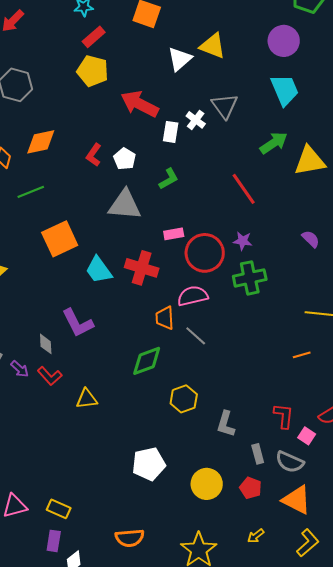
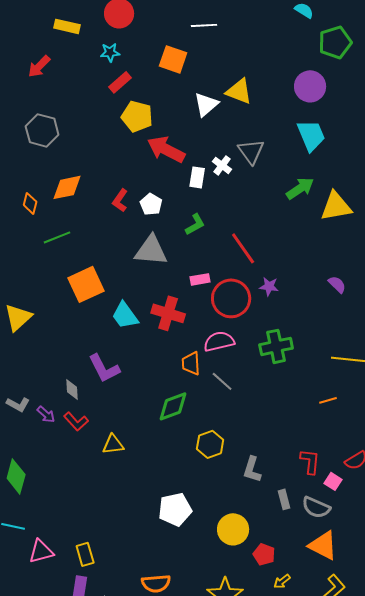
yellow pentagon: (93, 71) -> (137, 116), moved
red line: (244, 189) -> (243, 248), moved
green cross: (250, 278) -> (276, 346), moved
red pentagon: (251, 488) -> (264, 554), moved
yellow rectangle: (59, 509) -> (85, 554), turned 50

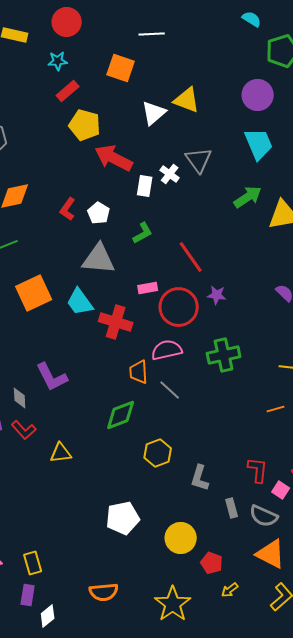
cyan trapezoid: (125, 315) -> (80, 302), moved

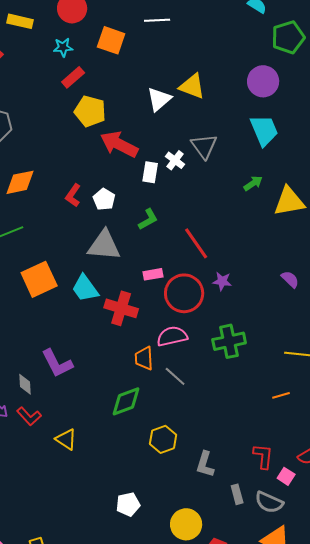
orange square: (121, 68) -> (111, 40), moved
green arrow: (248, 197) -> (253, 183), size x0.7
yellow triangle: (61, 453) -> (66, 439), turned 40
white pentagon: (123, 518) -> (128, 504), size x0.7

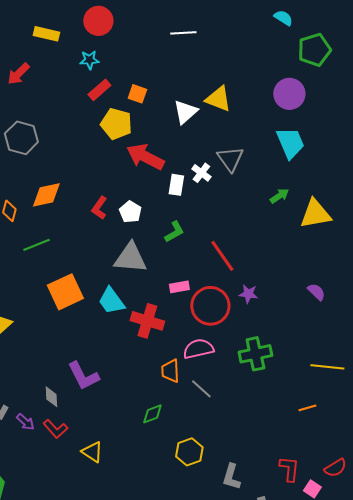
orange square: (111, 40) -> (137, 94), moved, size x0.7
green diamond: (126, 401) -> (152, 414), size x0.7

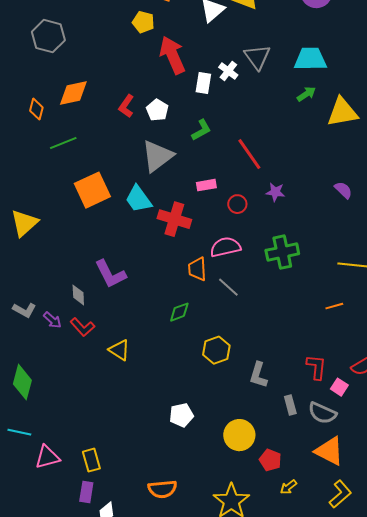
yellow pentagon: (116, 124) -> (143, 22), size x0.7
cyan trapezoid: (290, 143) -> (310, 59), moved, turned -68
red arrow: (145, 157) -> (172, 55), turned 39
gray triangle: (130, 258) -> (157, 156), turned -42
red circle: (210, 306) -> (237, 204), size x0.5

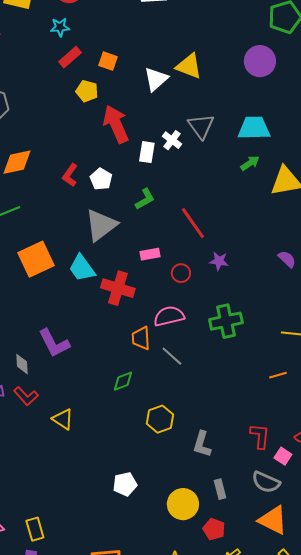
gray rectangle: (290, 405) -> (220, 489), moved

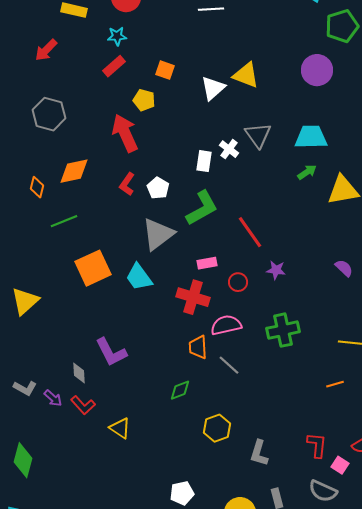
red rectangle: (70, 57) -> (114, 66), moved
red arrow: (116, 124) -> (125, 133), moved
green L-shape: (145, 199) -> (202, 208), size x1.6
red cross: (118, 288) -> (193, 297), moved

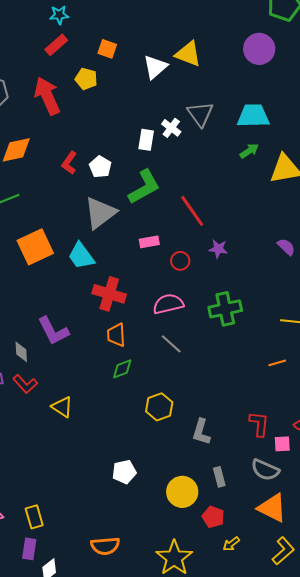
red arrow: (125, 133) -> (47, 96), moved
red cross: (193, 297) -> (109, 294), moved
orange trapezoid: (198, 347) -> (116, 335), moved
pink square: (340, 465) -> (282, 444), turned -36

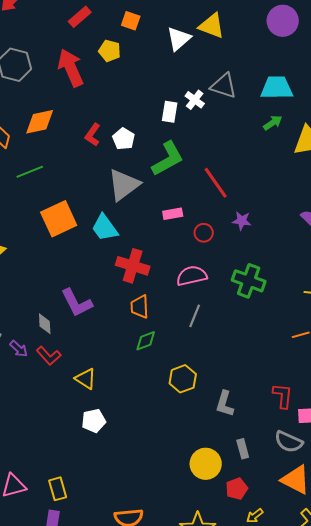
gray triangle: (200, 114) -> (224, 86), turned -36
green cross: (225, 309) -> (249, 281), turned 32
gray line: (171, 344) -> (195, 316), turned 70
white pentagon: (124, 472) -> (94, 421), moved
red pentagon: (213, 517) -> (237, 489), turned 30

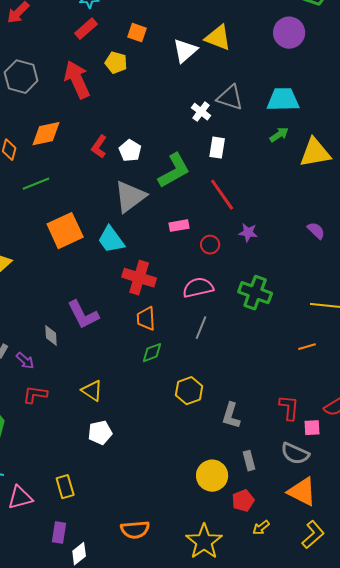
white rectangle: (170, 112) -> (217, 148), moved
red L-shape: (49, 356) -> (35, 395), moved, turned 140
yellow rectangle: (58, 489) -> (65, 487), moved

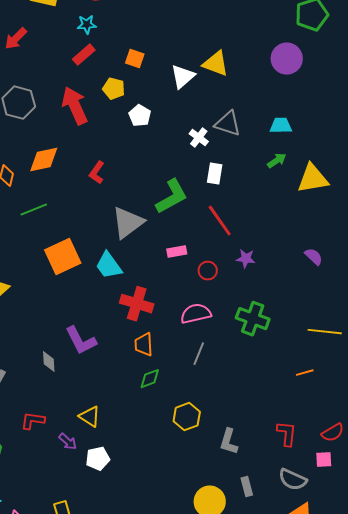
cyan trapezoid: (283, 100) -> (281, 126), size x0.7
white pentagon: (130, 151) -> (140, 116), moved
purple arrow: (25, 361) -> (68, 442), moved
pink square: (312, 428) -> (324, 460), moved

